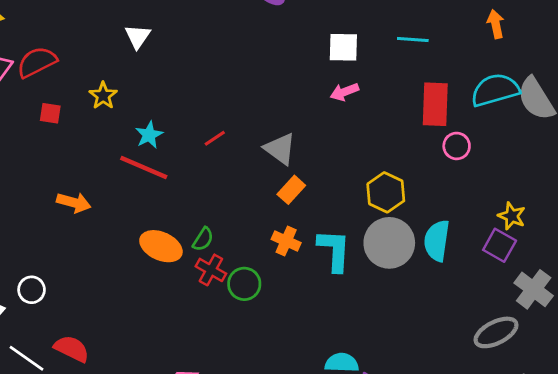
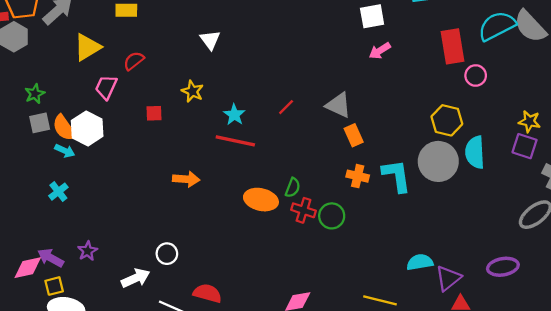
red semicircle: (37, 62) -> (134, 61), moved, size x0.7
orange rectangle: (291, 190) -> (354, 135), turned -55
yellow hexagon: (386, 192) -> (447, 120), moved

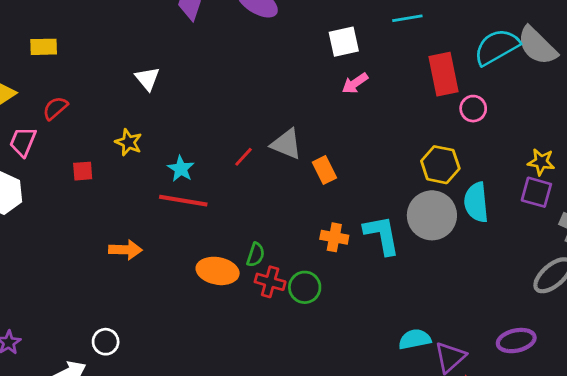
gray triangle: (338, 105) -> (286, 144), moved
orange rectangle: (354, 135) -> (324, 170), moved

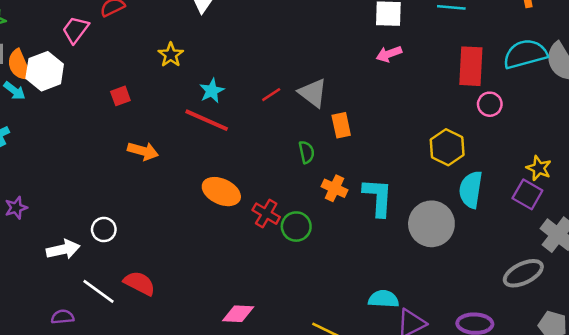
red square: (83, 171) -> (120, 96), moved, turned -30
gray circle: (432, 215) -> (431, 224), moved
green semicircle: (256, 255) -> (306, 152), moved, turned -45

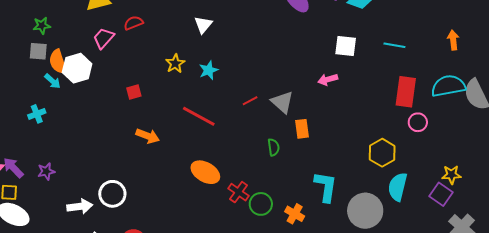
pink arrow: (389, 54) -> (328, 79), moved
cyan star: (212, 91) -> (209, 70), moved
yellow star: (539, 168) -> (451, 175), turned -30
orange cross: (335, 188) -> (295, 214), moved
white circle: (104, 230) -> (112, 194), size x1.4

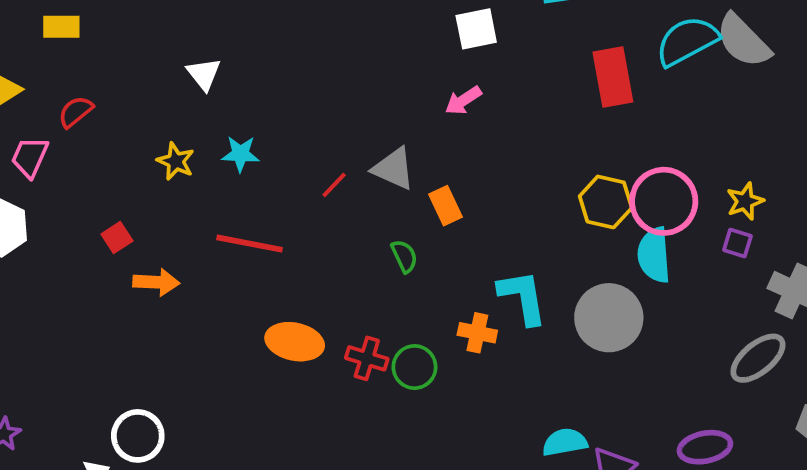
cyan star: (209, 70) -> (240, 154), turned -30
pink circle: (418, 122) -> (664, 201), moved, size x1.8
orange arrow: (148, 136) -> (156, 282), moved
purple square: (441, 194) -> (737, 243), size x0.7
orange cross: (295, 214) -> (477, 333), moved

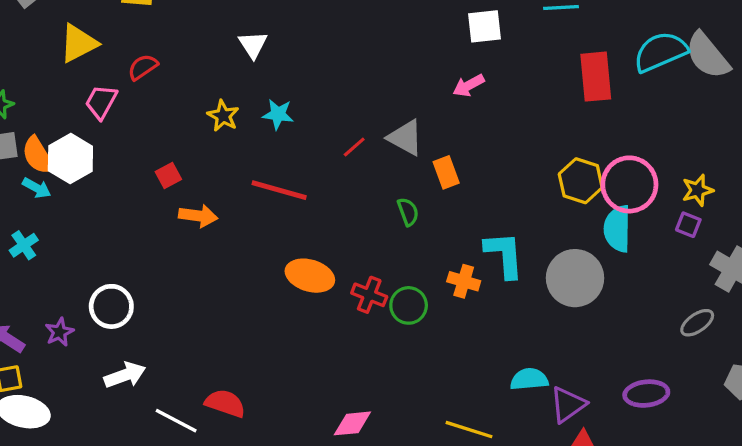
gray ellipse: (758, 358) -> (697, 323), size x0.7
white circle: (138, 436) -> (111, 306), moved

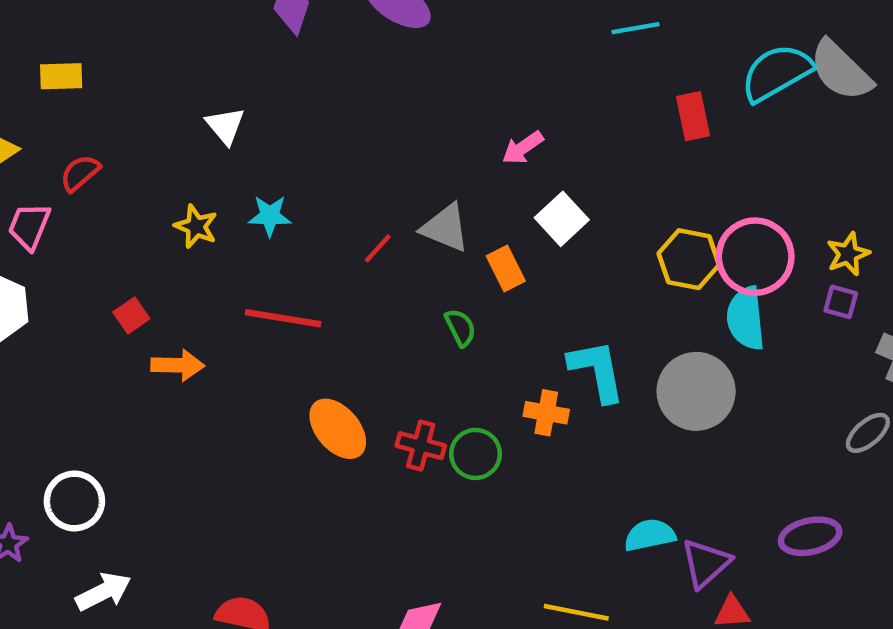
white square: (485, 26) -> (562, 219), moved, turned -30
red rectangle: (596, 77) -> (693, 116), size x0.7
orange ellipse: (310, 276) -> (338, 429), turned 39

